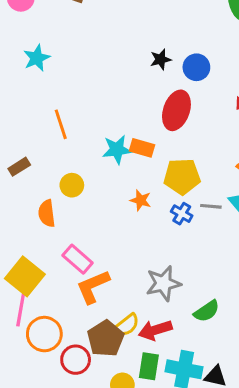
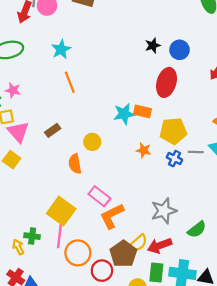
orange line: (61, 124) -> (70, 82), moved

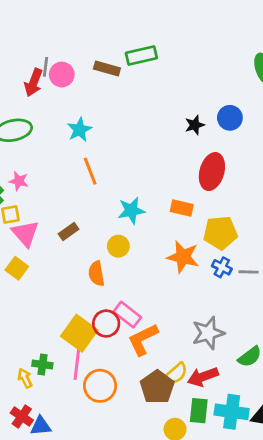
blue circle: (180, 50) -> (230, 118), moved
cyan star: (124, 114) -> (131, 210), moved
orange star: (144, 150) -> (183, 257), size x1.6
gray line: (196, 152) -> (249, 272), moved
red circle: (102, 271) -> (106, 324), moved

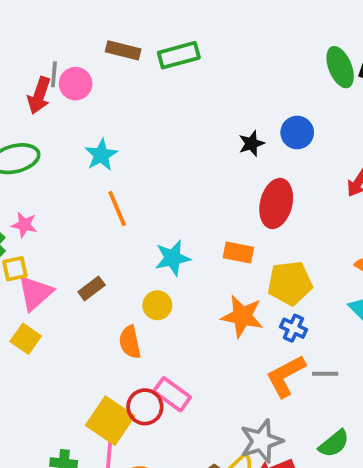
brown rectangle: (107, 69) -> (123, 50), moved
pink triangle: (25, 233) -> (35, 293), turned 32
gray line: (249, 272) -> (325, 374), moved
gray star: (208, 333) -> (261, 441), moved
orange L-shape: (143, 339) -> (286, 376), moved

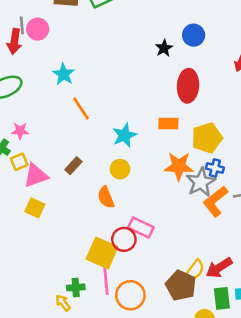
pink triangle: (35, 293) -> (36, 176), turned 32
gray star: (261, 441) -> (201, 182), moved

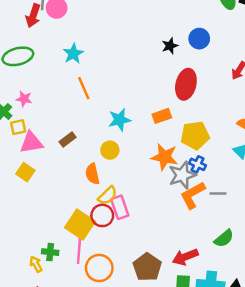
orange rectangle: (168, 124) -> (162, 116), turned -30
pink rectangle: (141, 228) -> (120, 207), turned 35
yellow semicircle: (195, 270) -> (107, 196), moved

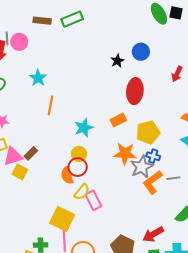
orange line: (84, 88) -> (50, 105), turned 42
brown rectangle: (68, 140) -> (31, 153), moved
yellow square: (25, 172) -> (20, 172), moved
red circle: (102, 215) -> (78, 167), moved

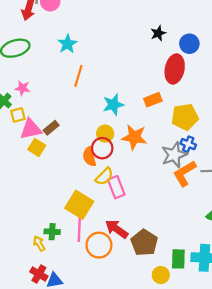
blue circle: (141, 52) -> (189, 44), moved
orange star: (125, 154) -> (134, 137), moved
red arrow: (153, 234) -> (117, 229), moved, turned 60

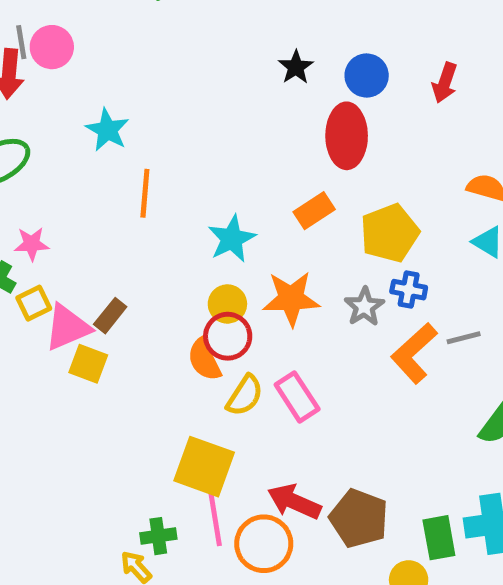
gray star: (174, 155) -> (364, 307), moved, size x0.7
pink rectangle: (116, 187) -> (297, 397), moved

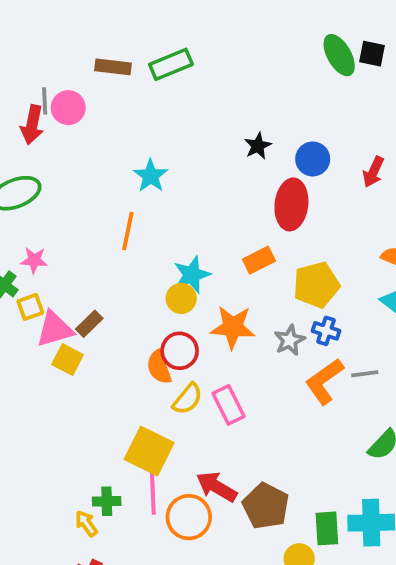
cyan star: (107, 130) -> (151, 176), moved
yellow circle: (227, 304) -> (181, 298), moved

